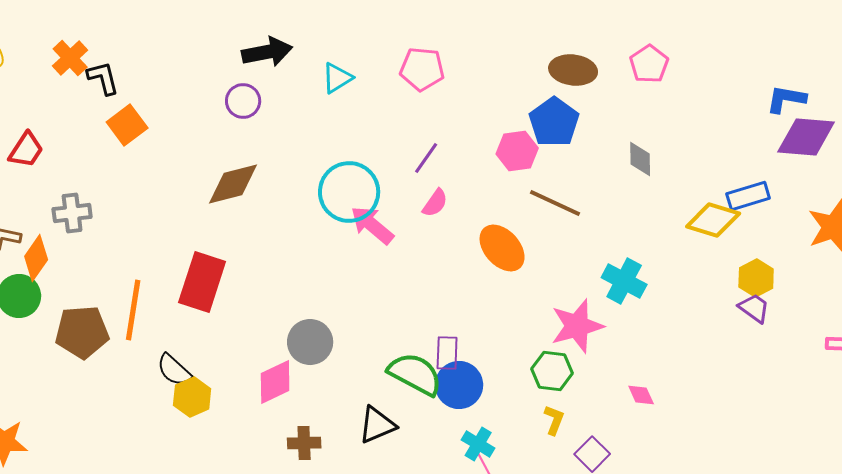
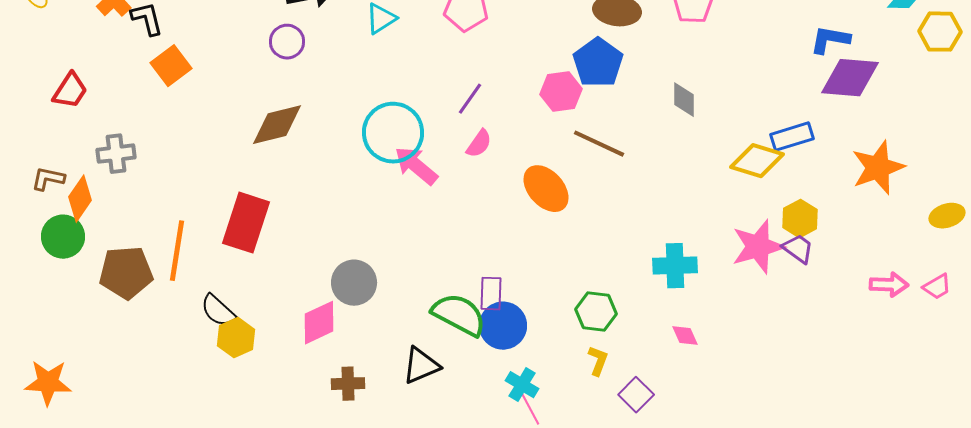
cyan cross: (624, 281) -> (675, 266), moved, turned -30
pink star: (577, 326) -> (758, 247), moved

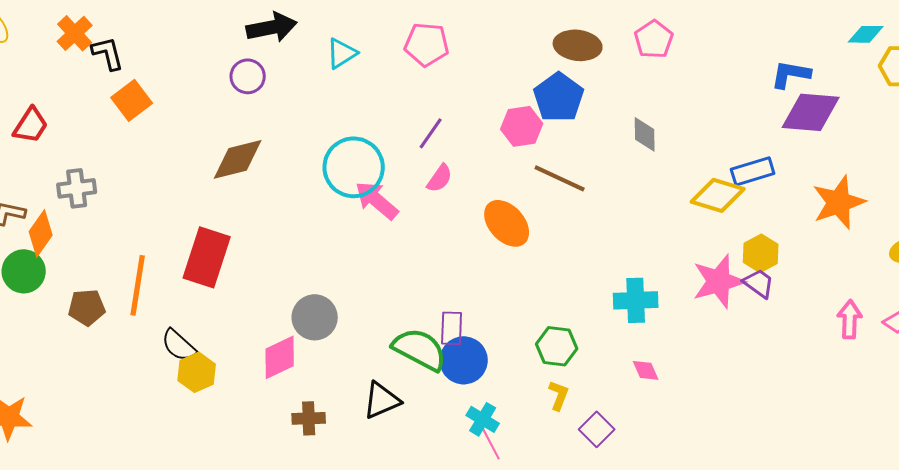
brown pentagon: (126, 273) -> (87, 307), size x0.7
pink arrow: (889, 285) -> (850, 319), turned -90

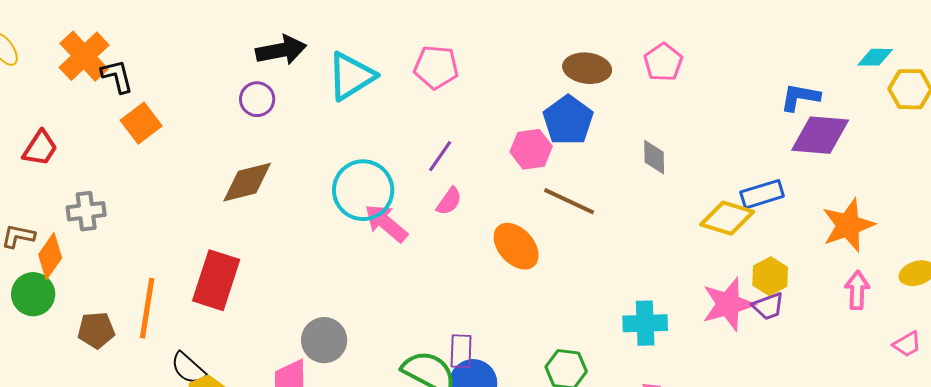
orange cross: (75, 33) -> (84, 56), size x1.4
cyan triangle: (342, 53) -> (351, 76), size x1.6
purple trapezoid: (759, 283) -> (768, 306), turned 124
pink arrow: (850, 319) -> (857, 290), moved

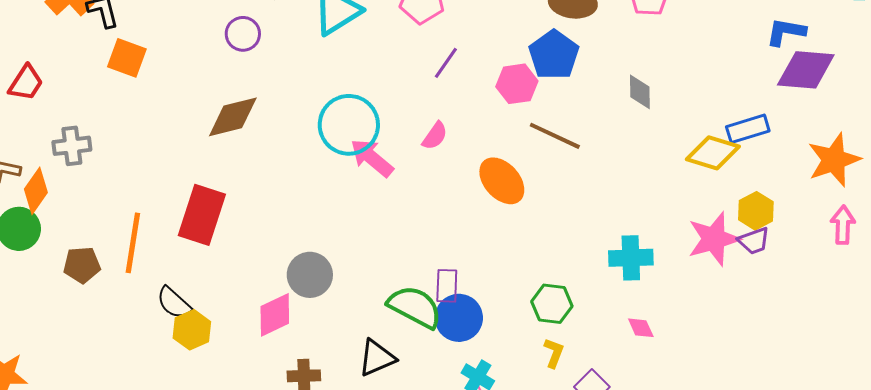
orange square: (141, 123) -> (127, 58), turned -33
purple line: (440, 156) -> (446, 63), moved

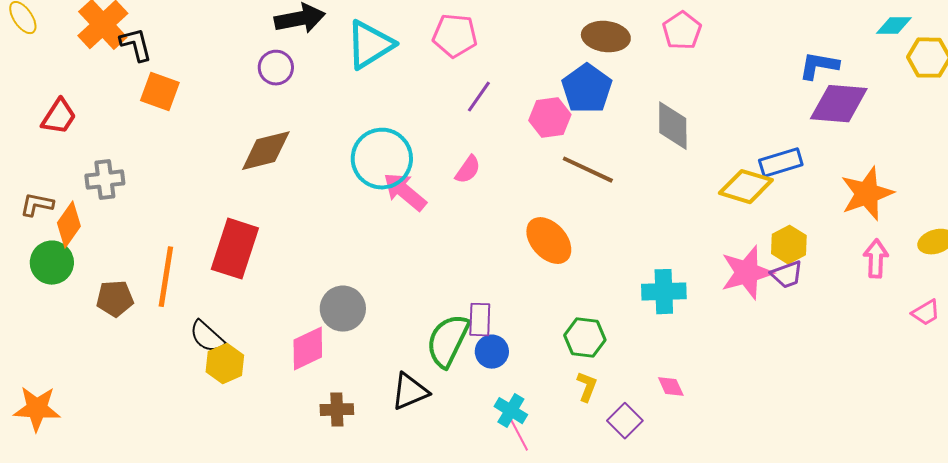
gray diamond: (640, 92) -> (673, 126), size x1.4
orange ellipse: (502, 181) -> (549, 241), moved
green semicircle: (415, 307) -> (448, 341), turned -92
blue circle: (459, 318) -> (492, 352), size x0.7
pink diamond: (641, 328) -> (671, 387), moved

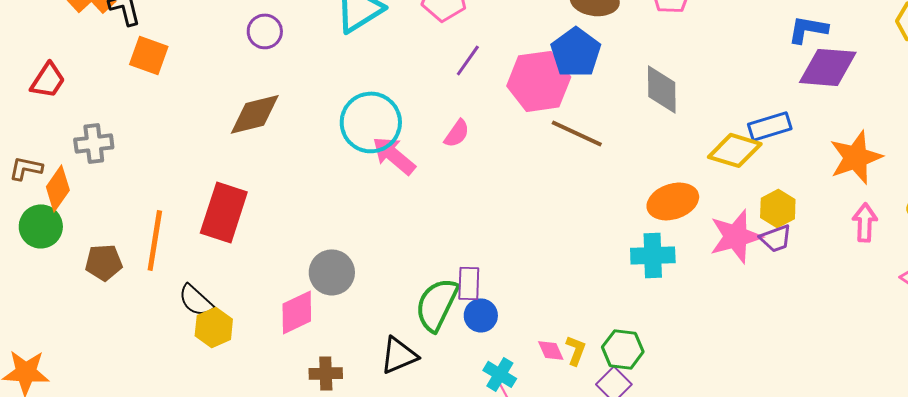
pink hexagon: (550, 118) -> (539, 81), size x1.5
orange ellipse: (549, 241) -> (673, 201), moved, turned -66
green hexagon: (585, 338) -> (623, 349), moved
pink diamond: (671, 387) -> (551, 350), moved

